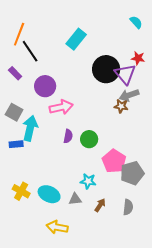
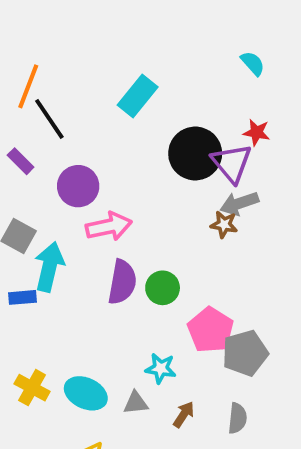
purple semicircle: (68, 136) -> (122, 282), size x1.6

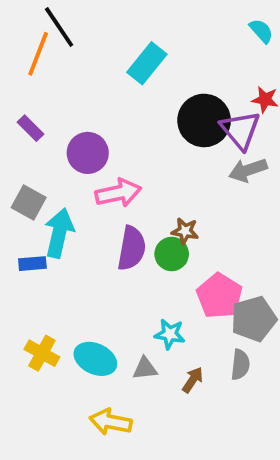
black line: (49, 119) -> (59, 27), moved
brown star: (224, 224) -> (185, 231), moved
gray semicircle: (237, 418) -> (240, 365), moved

